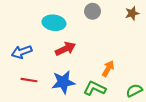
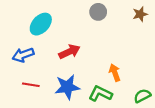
cyan ellipse: (54, 23) -> (41, 24), moved, turned -55
orange arrow: (108, 69) -> (115, 73), turned -49

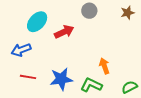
red arrow: (69, 52) -> (64, 32), moved

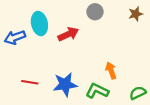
cyan ellipse: (37, 22) -> (39, 24), turned -55
blue arrow: (21, 50) -> (15, 37), moved

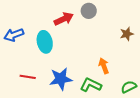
brown star: (136, 14) -> (127, 34), moved
cyan ellipse: (39, 24) -> (45, 42), moved
red arrow: (68, 34) -> (64, 19), moved

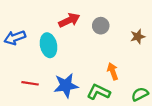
gray circle: (89, 11) -> (101, 26), moved

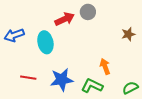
gray circle: (101, 26) -> (88, 12), moved

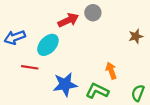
cyan ellipse: (45, 42) -> (48, 45), turned 55
red line: (28, 78) -> (30, 67), moved
green semicircle: (130, 88) -> (138, 93), turned -42

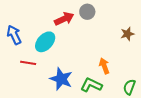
blue arrow: (15, 37) -> (14, 35), turned 84
blue star: (65, 84) -> (61, 79), turned 30

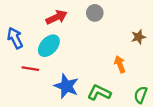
red arrow: (64, 19) -> (57, 17), moved
orange arrow: (104, 66) -> (120, 64), moved

